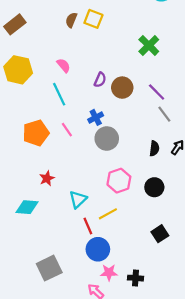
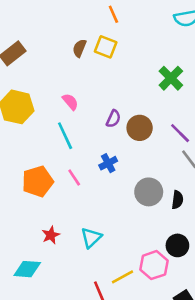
gray circle: (107, 139) -> (149, 192), moved
pink hexagon: (119, 181) -> (154, 265), moved
cyan triangle: (78, 199) -> (91, 238), moved

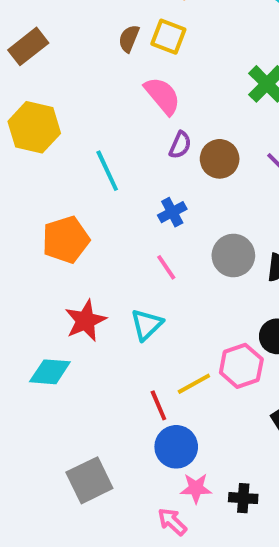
pink semicircle: (70, 102) -> (162, 96), moved, size x1.5
pink line: (74, 178) -> (166, 267), moved
red star: (51, 235) -> (85, 321), size x1.5

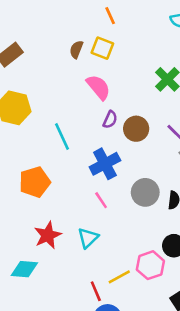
blue cross: (172, 212) -> (105, 164), size x1.6

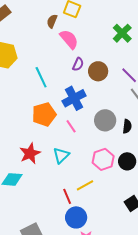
brown semicircle: (76, 49) -> (52, 21), moved
orange pentagon: (35, 182) -> (44, 114), moved
pink hexagon: (150, 265) -> (103, 159), moved

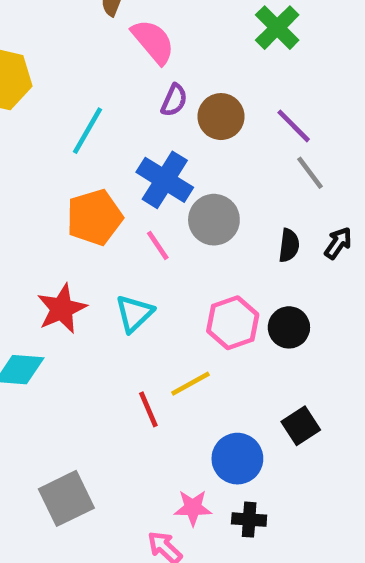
cyan line: (41, 77) -> (87, 131), turned 55
blue cross: (74, 98) -> (165, 180), turned -30
gray circle: (105, 120) -> (214, 220), moved
blue circle: (76, 217) -> (237, 459), moved

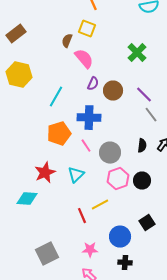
blue cross: (165, 180) -> (89, 118), turned -30
gray circle: (214, 220) -> (110, 153), moved
pink star: (193, 508) -> (90, 250), moved

